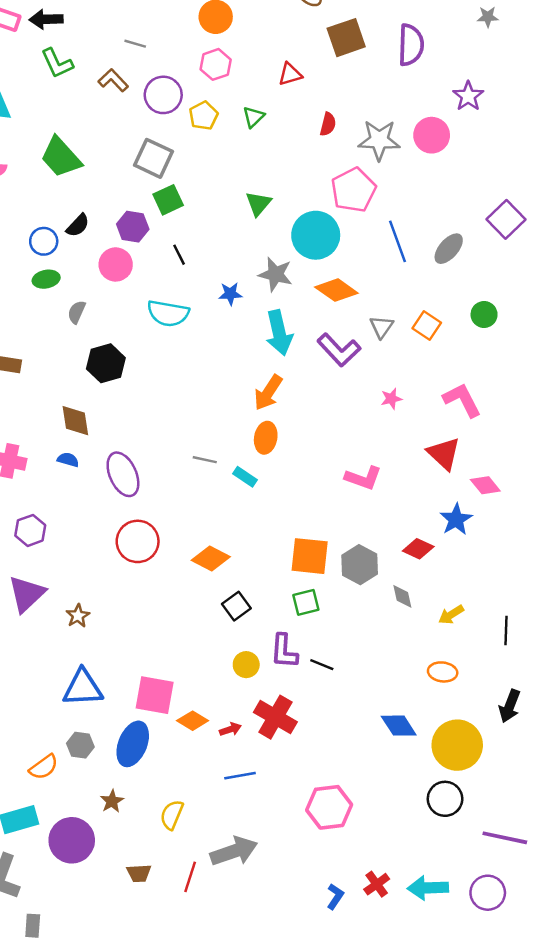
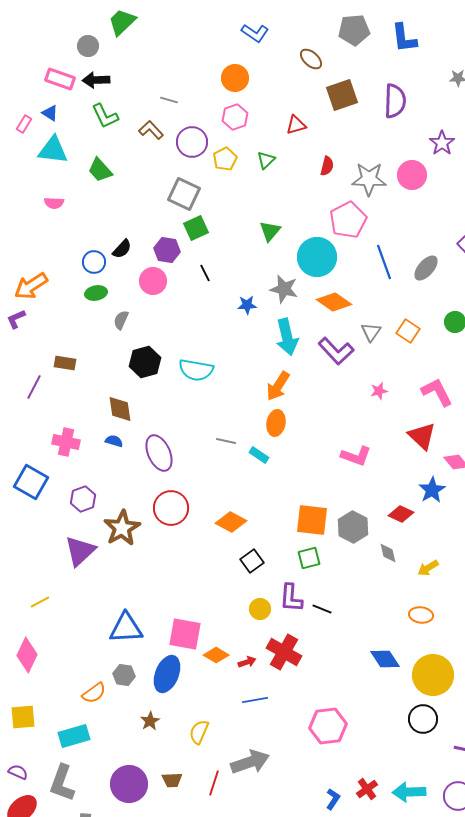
green trapezoid: (61, 157) -> (100, 170), moved, size x0.7
cyan semicircle: (168, 313) -> (196, 370), moved
brown star: (78, 616) -> (122, 528), moved, size x1.8
purple circle: (72, 840) -> (129, 784), moved

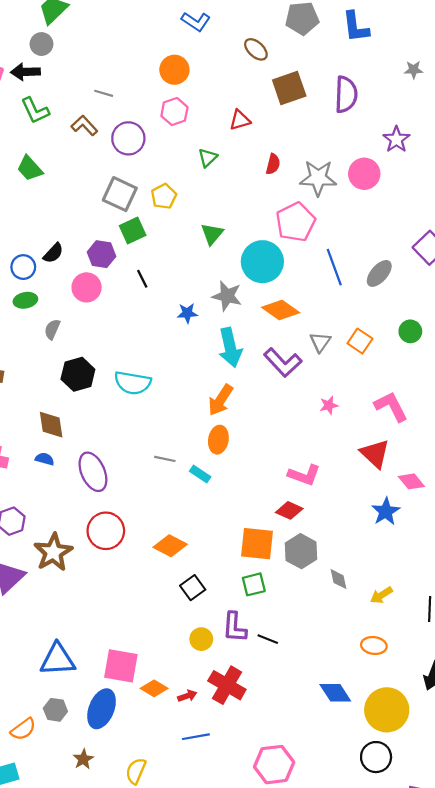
gray circle: (88, 46) -> (41, 44), moved
yellow pentagon: (225, 159) -> (164, 196), moved
red diamond: (401, 514) -> (289, 510), moved

